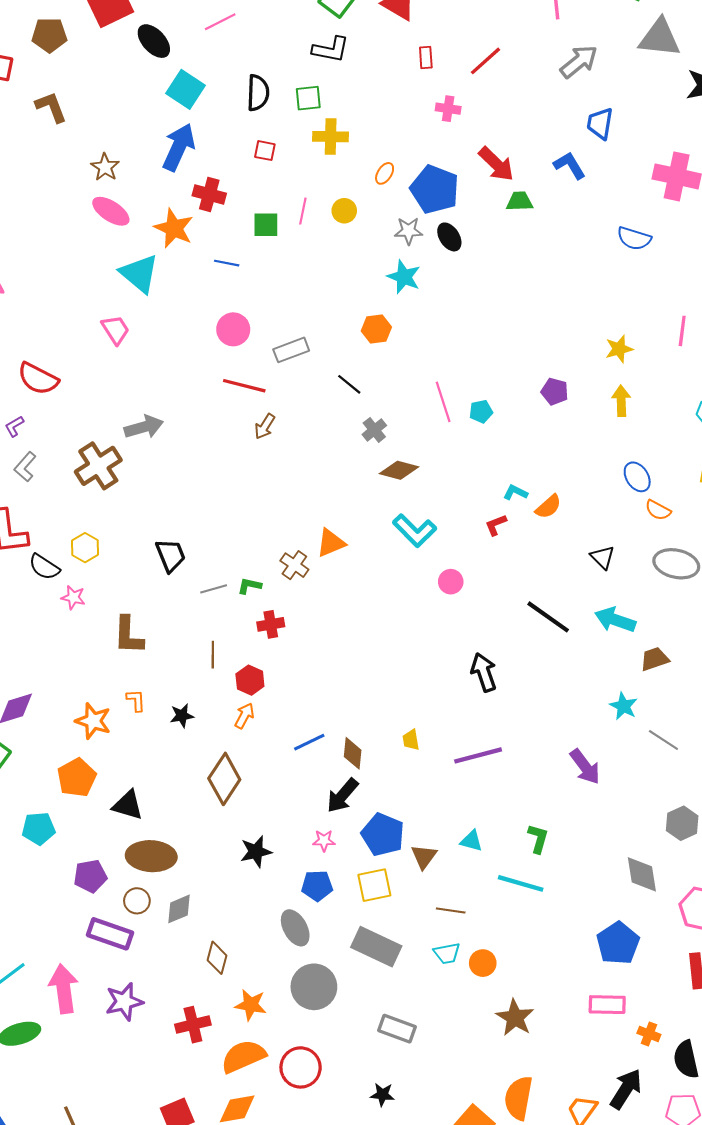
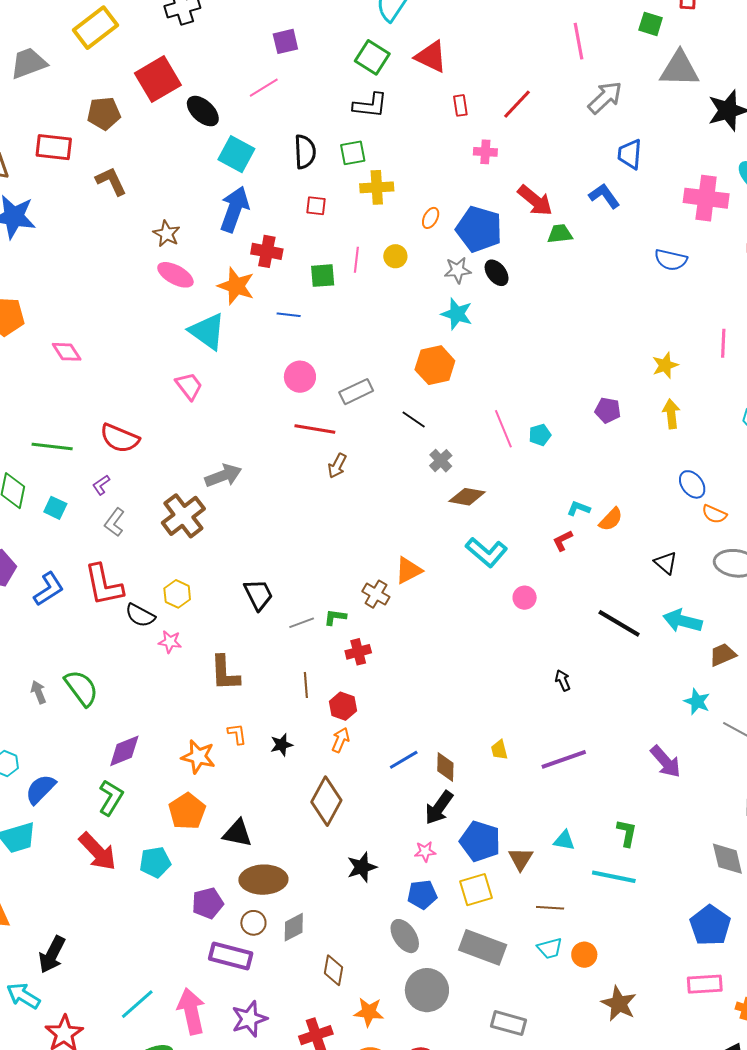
orange hexagon: (376, 329) -> (435, 365), size x1.4
black arrow: (484, 672) -> (563, 680), size x0.6

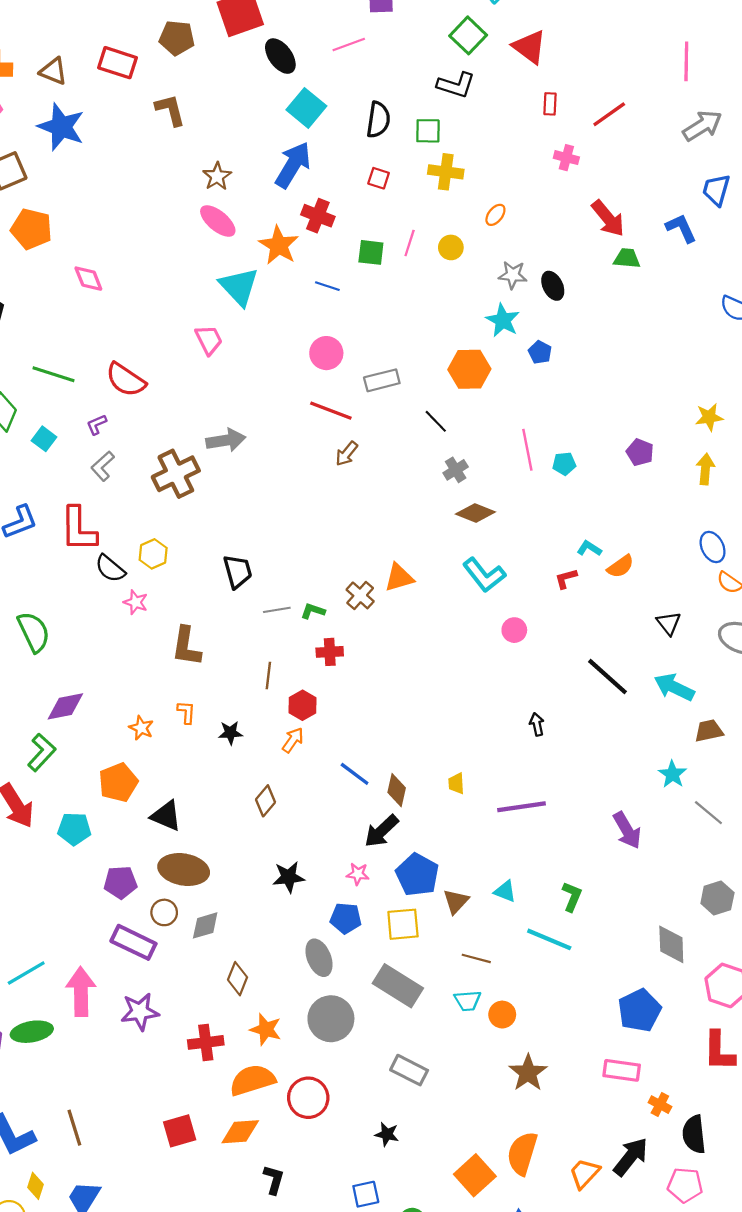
blue pentagon: (479, 229) -> (540, 352), moved, size x0.5
orange star: (198, 757) -> (141, 728), size x0.7
blue line: (404, 760) -> (355, 774), turned 56
brown diamond: (326, 801) -> (265, 801), size x0.6

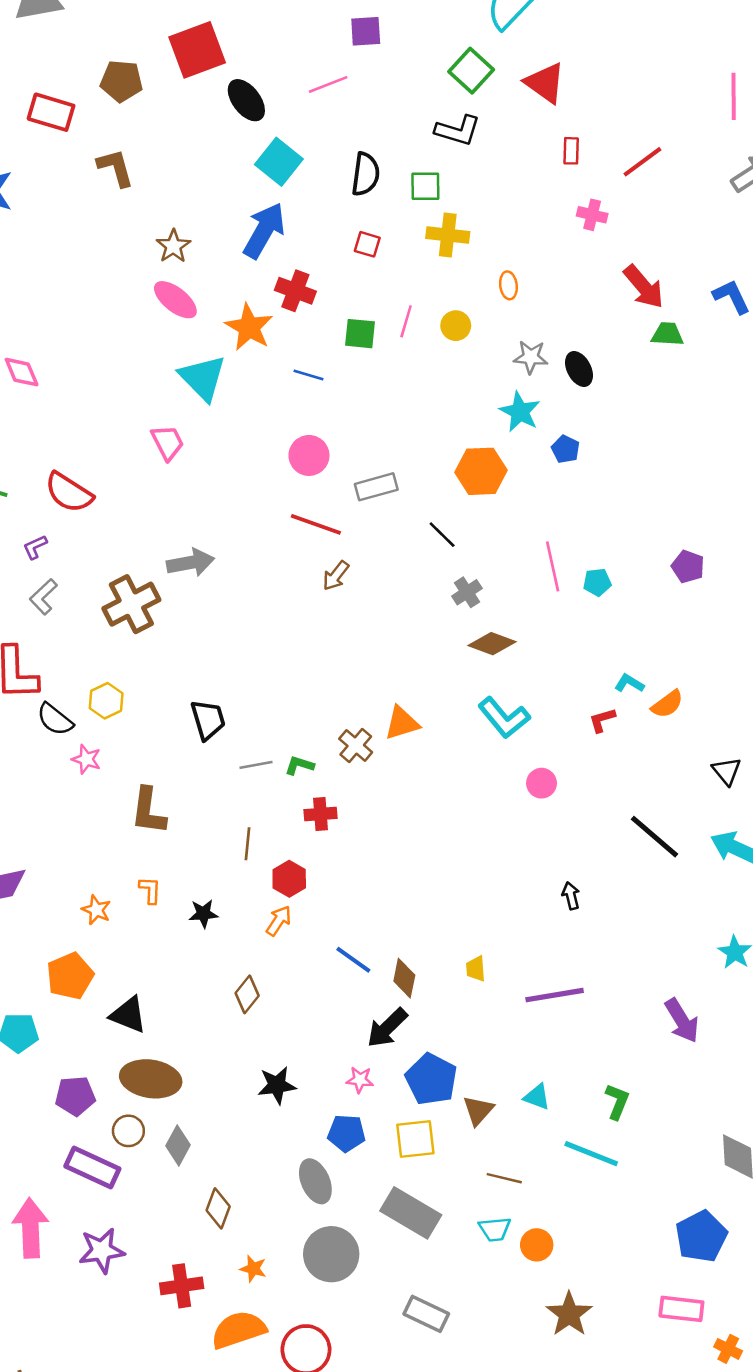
orange ellipse: (495, 215) -> (508, 285), turned -45
gray diamond: (205, 925) -> (178, 1145), turned -44
orange star: (266, 1029) -> (253, 1269), size x0.7

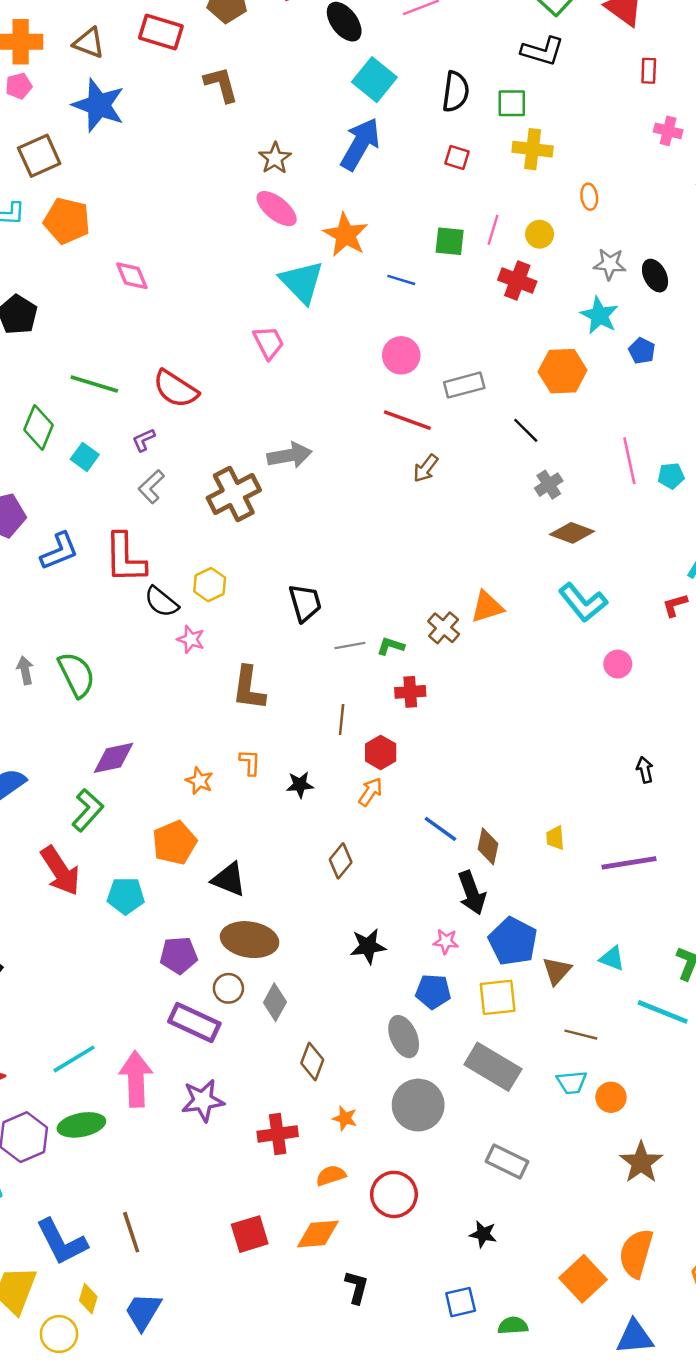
red cross: (295, 291) -> (517, 281), moved
black arrow: (387, 1028) -> (472, 893), turned -66
orange semicircle: (239, 1330) -> (331, 1175), size x0.6

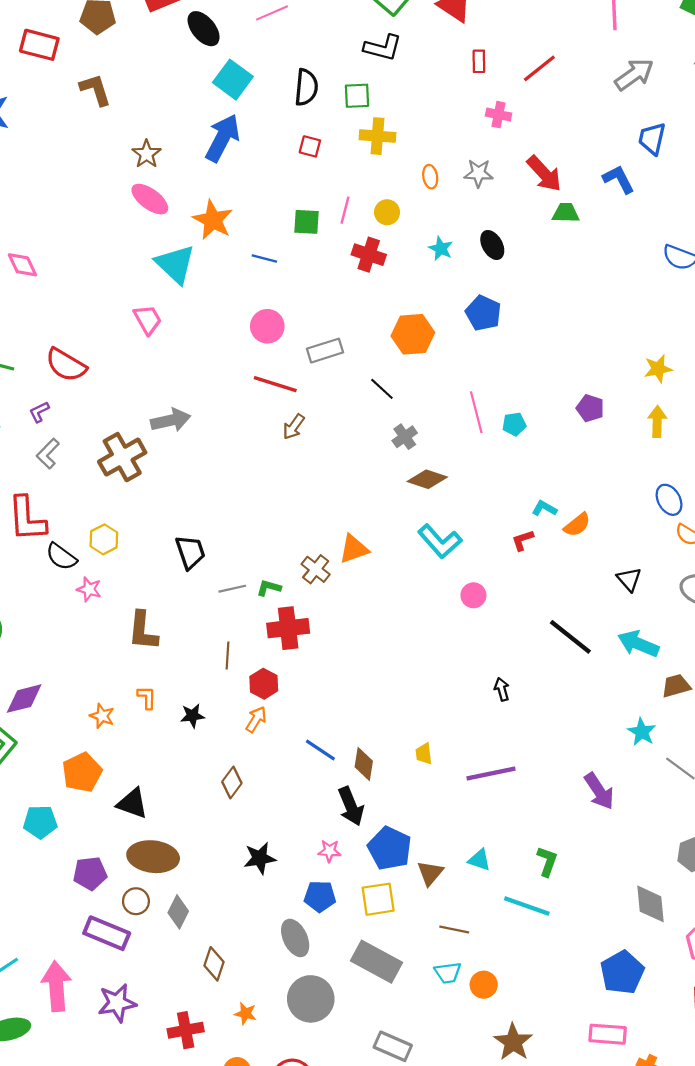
gray star: (610, 264) -> (479, 173), moved
cyan star: (599, 315) -> (441, 248), moved, size x0.7
blue pentagon: (642, 351) -> (483, 313), size x1.5
red cross: (410, 692) -> (288, 628), size x1.5

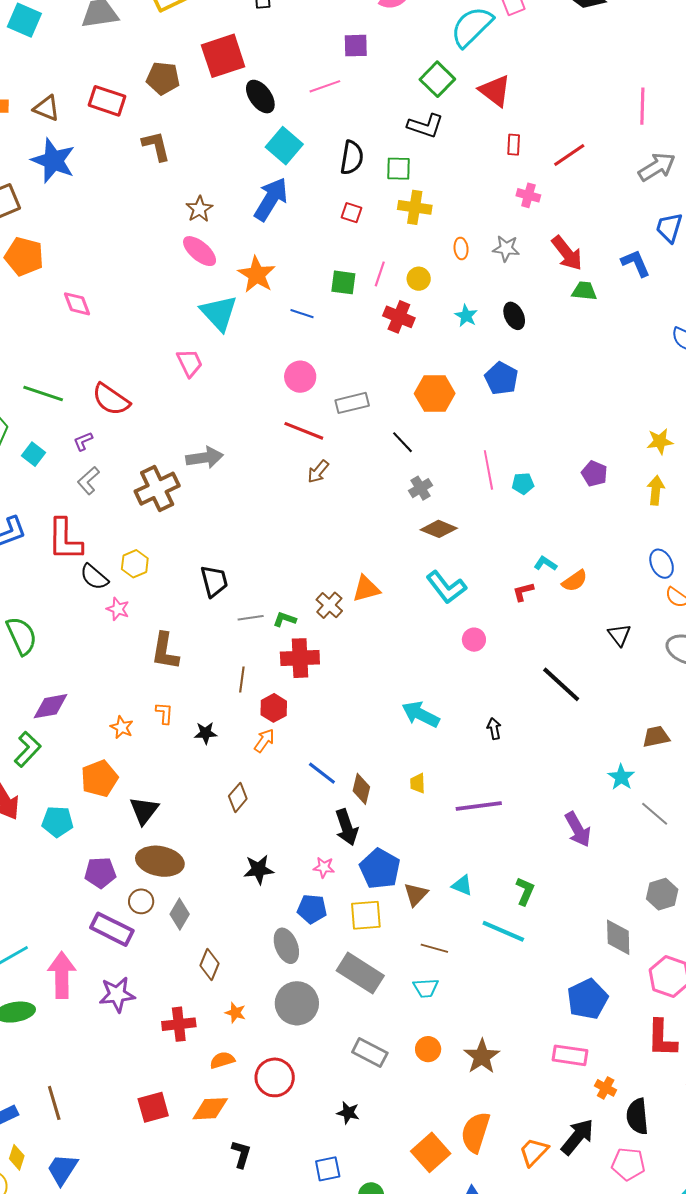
cyan arrow: (638, 644) -> (421, 714), moved
black triangle: (132, 803) -> (144, 810), turned 44
orange circle: (484, 985) -> (428, 1049), moved

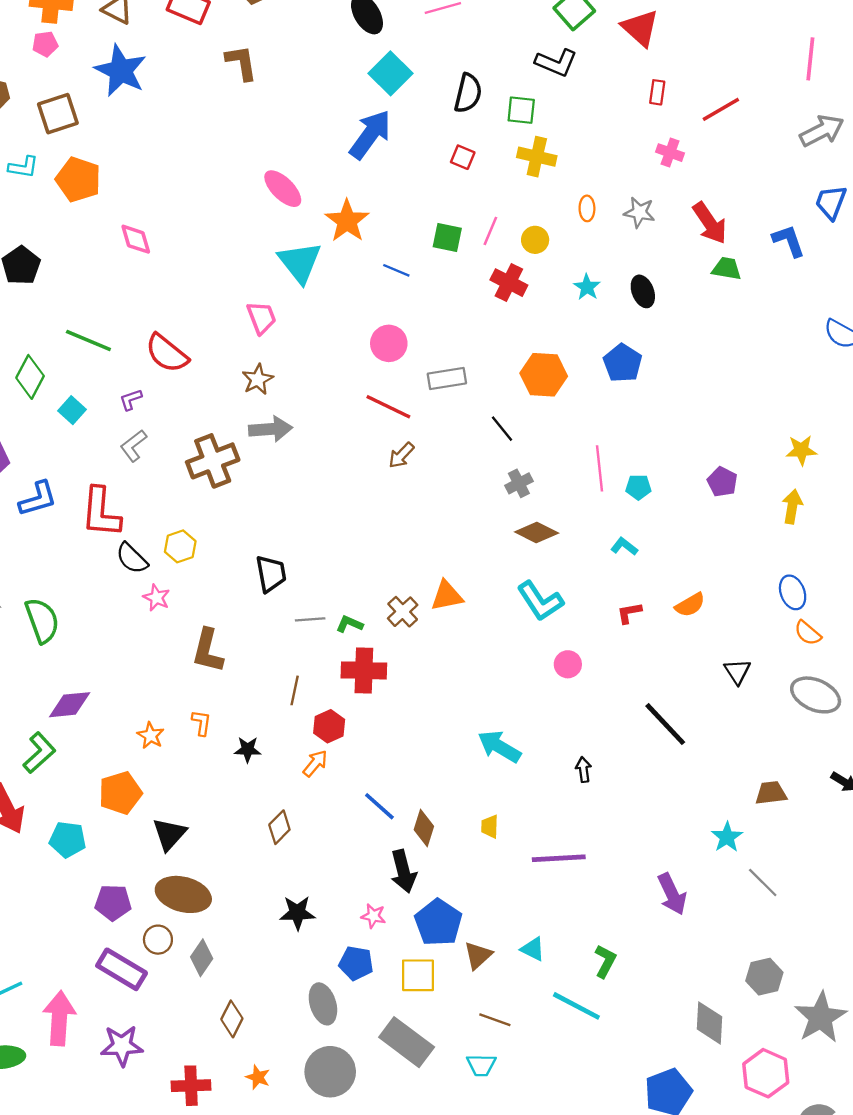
brown star: (199, 209) -> (258, 379), moved
cyan L-shape: (545, 564) -> (624, 546), moved

